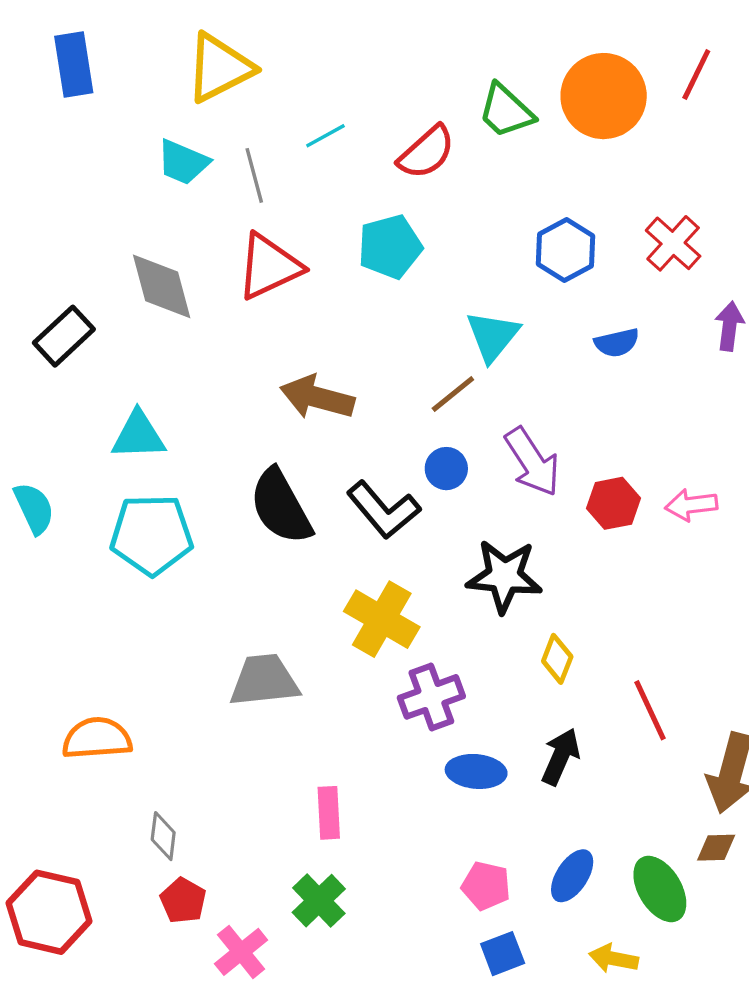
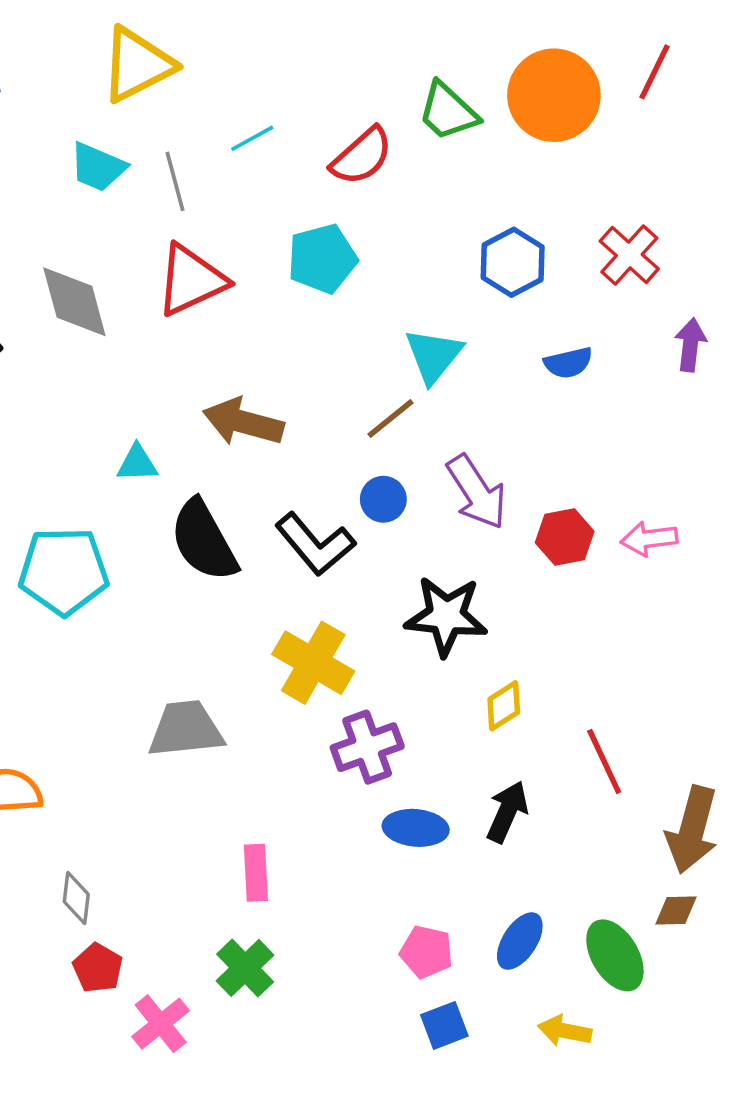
cyan triangle: (138, 435) -> (137, 463), moved, size x0.7
yellow diamond: (557, 659) -> (504, 706), turned 36

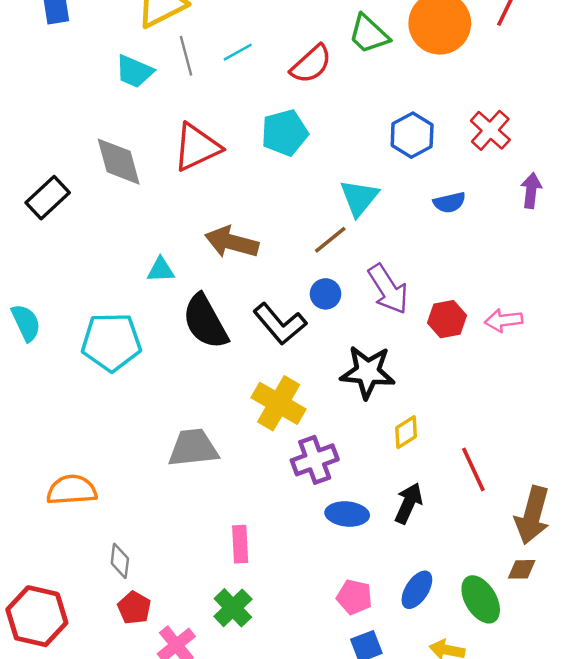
gray line: (175, 181) -> (186, 56), moved

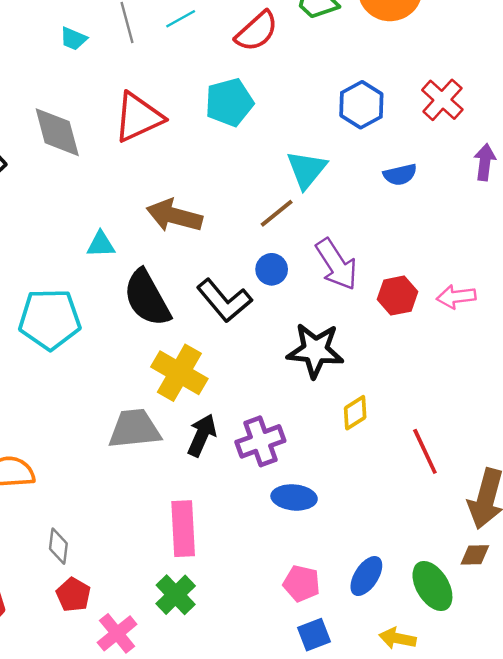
cyan trapezoid: (134, 71) -> (73, 39), size x0.7
yellow cross: (279, 403) -> (179, 373), moved
black arrow: (408, 503) -> (202, 435), moved
pink rectangle: (240, 544) -> (183, 529), size x1.4

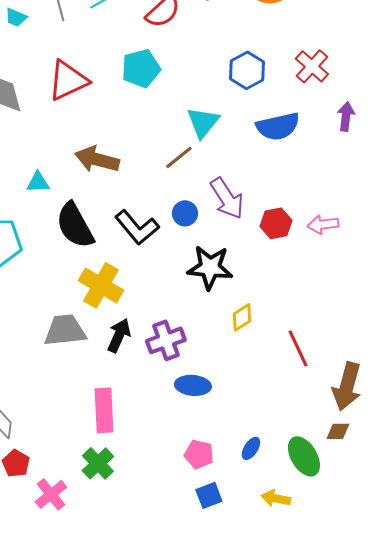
blue semicircle: (400, 175) -> (278, 126), size x1.6
blue circle: (272, 269) -> (185, 213), moved
blue ellipse: (366, 576) -> (251, 448), size x0.7

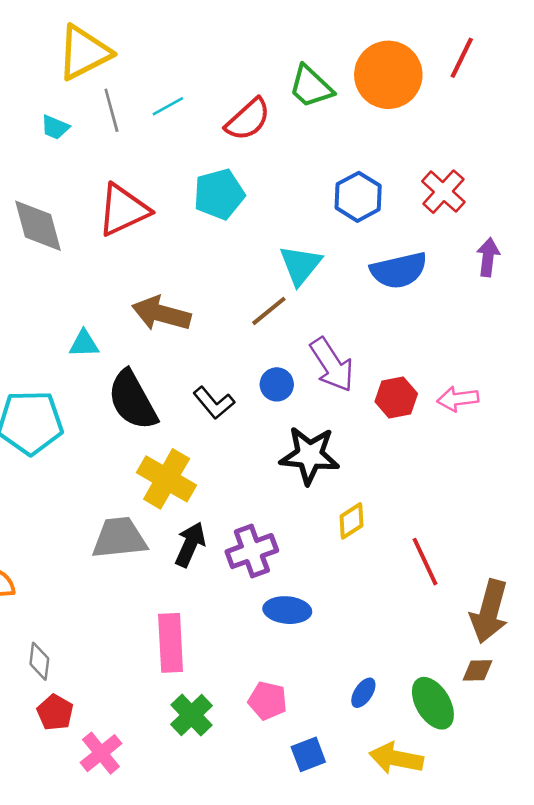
black L-shape: (137, 227) -> (214, 403), size x0.7
pink pentagon: (199, 454) -> (268, 701), moved
green cross: (98, 463) -> (192, 715), moved
yellow arrow: (276, 498) -> (396, 758), size x1.4

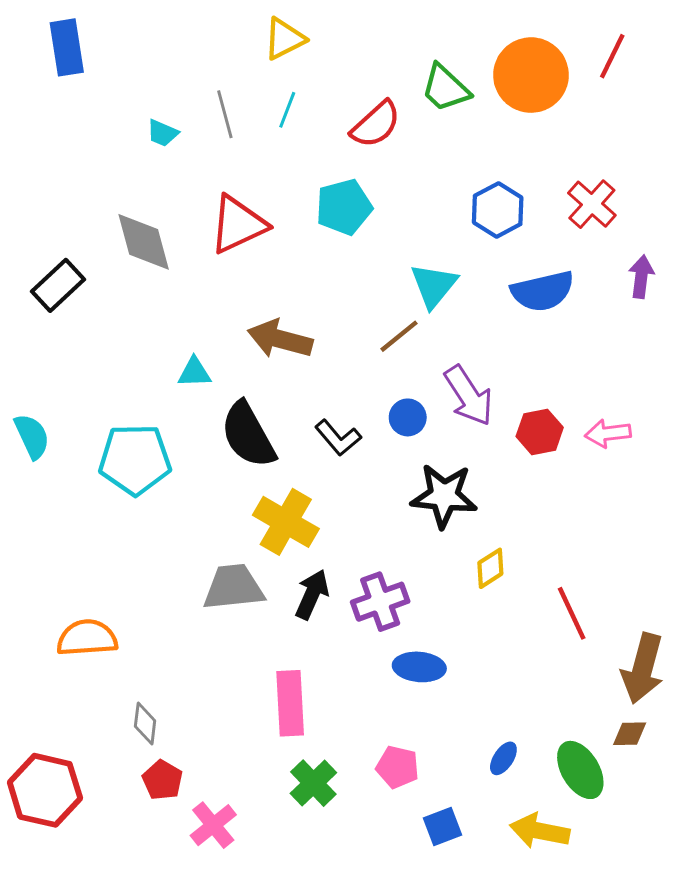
yellow triangle: (84, 53) -> (284, 39), moved, size x0.7
cyan line: (168, 106) -> (287, 110), turned -40

